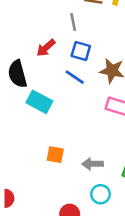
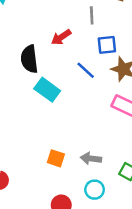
blue square: (81, 51) -> (107, 45), moved, turned -30
orange square: (55, 155) -> (56, 158), moved

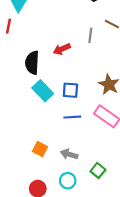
blue square: (107, 45) -> (70, 90), moved
blue line: (86, 70) -> (72, 117), moved, turned -56

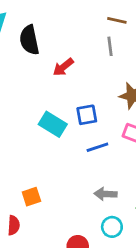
gray line: (90, 35) -> (110, 46), moved
black semicircle: (32, 63) -> (29, 40), moved
orange square: (40, 149) -> (31, 197), moved, turned -32

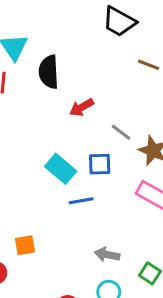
gray line: (110, 46) -> (121, 132), moved, turned -54
blue line: (97, 147) -> (81, 201), moved

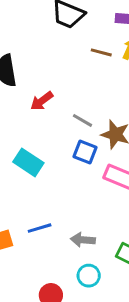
blue square: (100, 164) -> (85, 152), moved, turned 30
blue line: (81, 201) -> (40, 228), moved

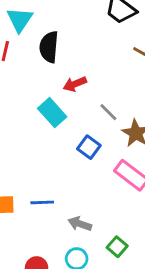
blue square: (85, 152) -> (89, 147), moved
cyan rectangle: (28, 162) -> (52, 113), moved

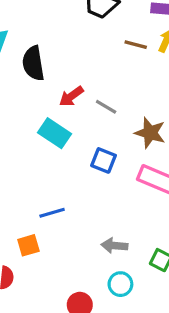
gray line: (108, 112) -> (106, 107), moved
blue line: (42, 202) -> (52, 213), moved

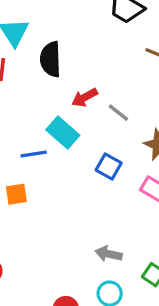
blue line: (52, 213) -> (34, 154), moved
orange square: (28, 245) -> (16, 194), moved

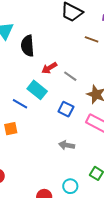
blue line: (34, 154) -> (20, 104), turned 42
gray arrow: (109, 254) -> (67, 145), moved

